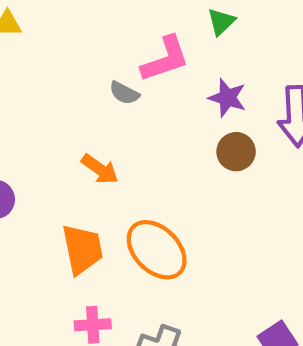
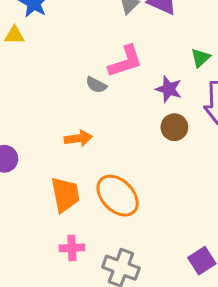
green triangle: (221, 22) -> (200, 58), moved
orange arrow: (100, 169) -> (78, 138), turned -44

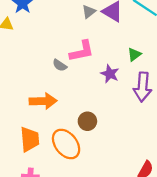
brown circle: (174, 127) -> (87, 121), moved
orange arrow: (78, 138) -> (43, 101), size x1.4

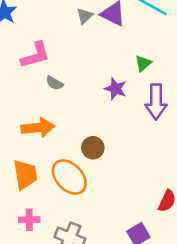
pink L-shape: (82, 51) -> (35, 55), moved

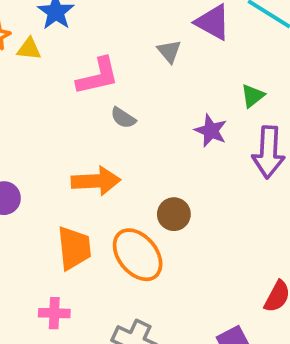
gray triangle: (85, 16) -> (169, 51), moved, turned -30
pink cross: (29, 220) -> (54, 313), moved

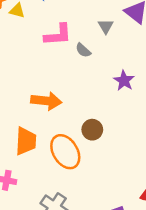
gray semicircle: (123, 118) -> (83, 50), moved

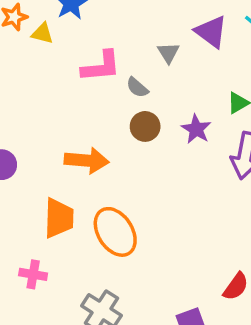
brown circle: (92, 130) -> (145, 126), moved

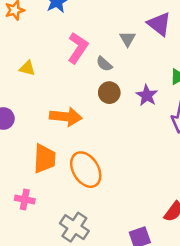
yellow triangle: (42, 33) -> (27, 68), moved
pink L-shape: (101, 66) -> (78, 48), turned -52

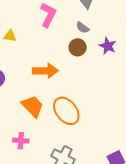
gray semicircle: (104, 64) -> (83, 28), moved
orange trapezoid: (45, 159) -> (33, 106), turned -40

